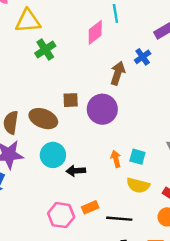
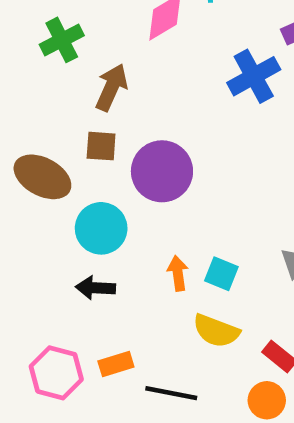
blue cross: (143, 57) -> (254, 76), size x1.5
brown arrow: (118, 73) -> (111, 87), moved
cyan circle: (53, 155) -> (101, 228), moved

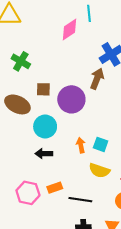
green cross: (62, 40) -> (21, 61), moved, turned -30
brown arrow: (111, 87) -> (97, 79), moved

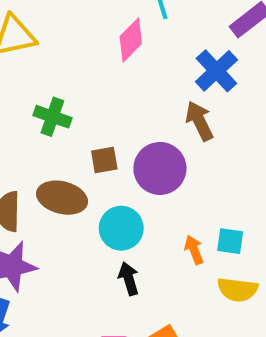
brown arrow: (97, 79) -> (199, 121), turned -36
black arrow: (44, 154) -> (129, 279), turned 84

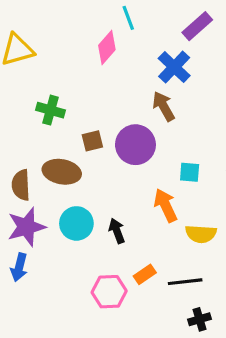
cyan circle: (121, 228) -> (76, 223), moved
cyan square: (230, 241) -> (190, 172), moved
orange arrow: (194, 250) -> (166, 205), size x1.5

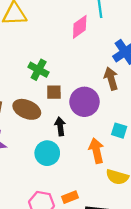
green cross: (50, 110) -> (39, 70), moved
cyan circle: (76, 223) -> (47, 153), moved
black arrow: (117, 231) -> (60, 126), moved

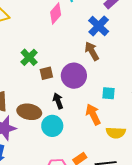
green cross: (39, 70) -> (29, 57), turned 30
brown ellipse: (27, 109) -> (29, 112), moved

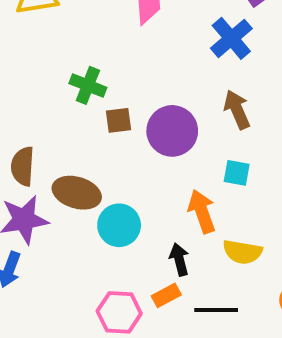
brown arrow: (92, 51) -> (237, 110), moved
green cross: (29, 57) -> (88, 85), turned -30
black arrow: (58, 101) -> (179, 259), moved

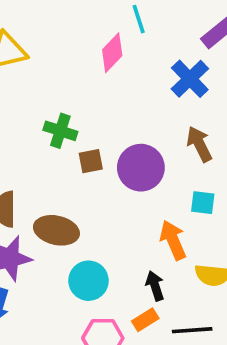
cyan circle: (119, 225) -> (88, 281), moved

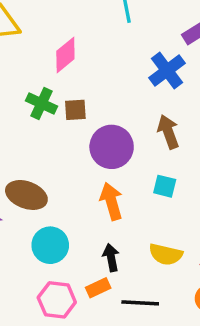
pink diamond: (112, 53) -> (65, 55), moved
brown square: (91, 161) -> (75, 110), moved
orange arrow: (173, 240) -> (111, 201), moved

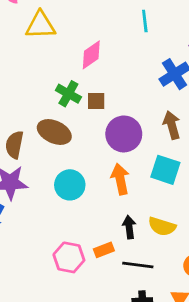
cyan square: (165, 186) -> (165, 170), size x1.5
brown ellipse: (26, 195) -> (54, 132), moved
cyan circle: (50, 245) -> (70, 185), moved
black arrow: (111, 258) -> (129, 227), moved

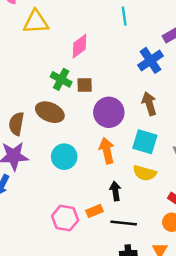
yellow semicircle: (162, 226) -> (145, 173), moved

